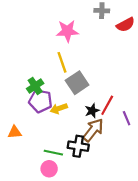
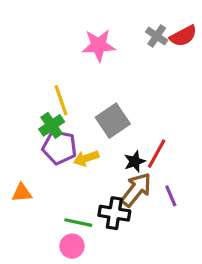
gray cross: (102, 11) -> (157, 36), moved, turned 32
yellow line: (62, 62) -> (61, 100), moved
purple line: (127, 118) -> (171, 196), moved

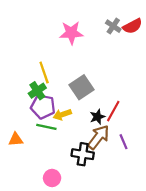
green line: (78, 223) -> (46, 127), moved

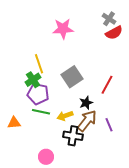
gray cross: (113, 26) -> (109, 19), moved
red semicircle: (133, 26) -> (114, 33), moved
red line: (113, 111) -> (107, 85), moved
yellow arrow: (62, 115) -> (65, 116), moved

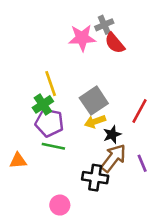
gray cross: (109, 19) -> (104, 25), moved, turned 32
red semicircle: (114, 33) -> (115, 43), moved, turned 78
yellow arrow: (65, 116) -> (95, 121), moved

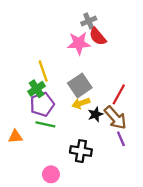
pink star: (82, 38) -> (79, 43), moved
purple pentagon: (49, 123) -> (42, 104), turned -30
brown arrow: (113, 158) -> (115, 118), moved, turned 100

